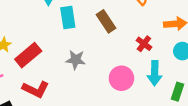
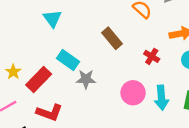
cyan rectangle: (68, 18) -> (68, 60), moved, turned -40
cyan arrow: (155, 73) -> (161, 98), moved

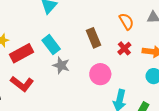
red cross: (152, 56) -> (124, 48), moved
pink circle: (133, 93) -> (100, 74), moved

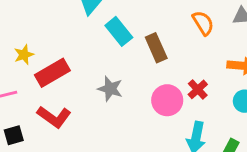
cyan rectangle: (51, 45) -> (119, 31), moved
red cross: (124, 48) -> (198, 89), moved

